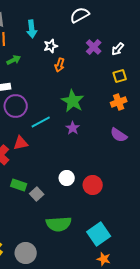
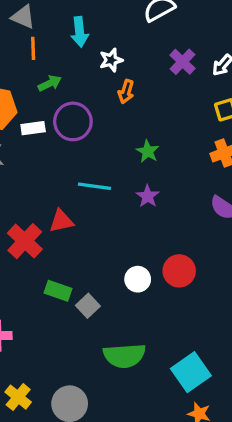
green star: (73, 101) -> (148, 151), size x0.6
purple circle: (16, 106) -> (73, 121), moved
cyan line: (41, 122) -> (95, 186), turned 36
red circle: (93, 185) -> (179, 271), moved

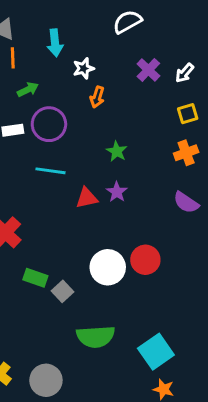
cyan line: (95, 186) -> (50, 171), moved
red triangle: (61, 221) -> (87, 198), moved
white circle: (138, 279) -> (108, 267), size x1.5

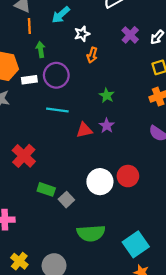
cyan arrow: (55, 43) -> (61, 15), turned 54
green arrow: (28, 89) -> (41, 49), turned -72

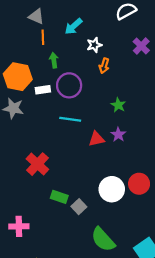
green semicircle: (91, 233) -> (103, 239), turned 52

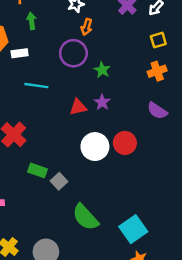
purple circle: (69, 85) -> (73, 53), moved
cyan line: (70, 119) -> (36, 86), moved
red circle: (139, 184) -> (125, 143), moved
white circle: (112, 189) -> (95, 147), moved

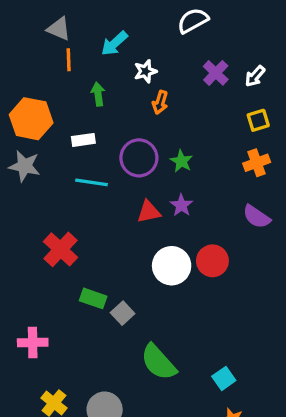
green arrow: (32, 21) -> (98, 94), moved
white rectangle: (20, 53) -> (83, 140), moved
purple circle: (73, 53) -> (139, 158), moved
cyan square: (133, 229) -> (224, 378), size x0.6

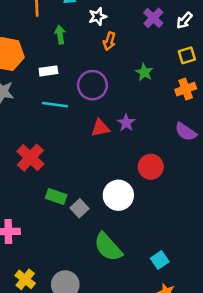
green star: (181, 161) -> (144, 72), moved
white circle: (172, 266) -> (118, 195), moved

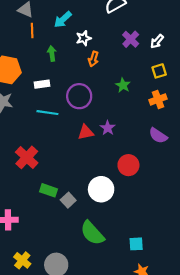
cyan square: (160, 260) -> (136, 244), turned 32

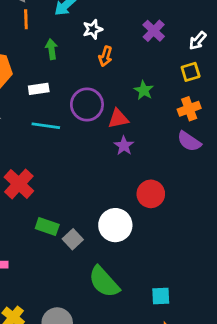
white arrow: (157, 41) -> (198, 41), moved
red triangle: (86, 132) -> (118, 119), moved
purple semicircle: (158, 136) -> (189, 141), moved

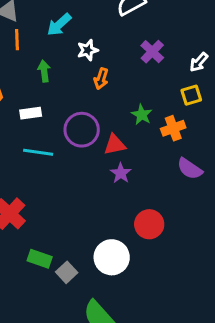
orange cross: (189, 109) -> (173, 128), moved

